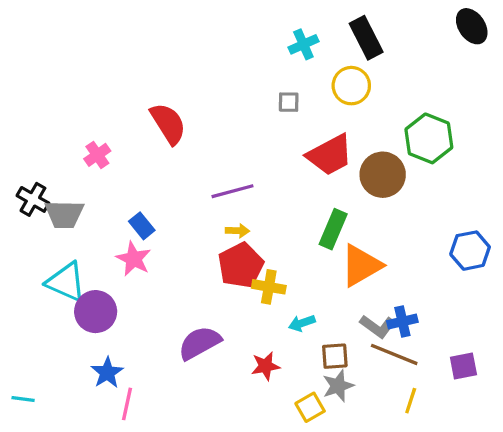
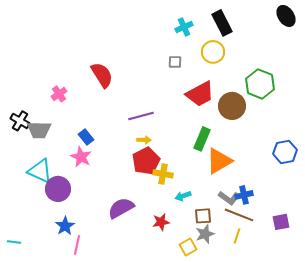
yellow line: (411, 401) -> (237, 236), moved

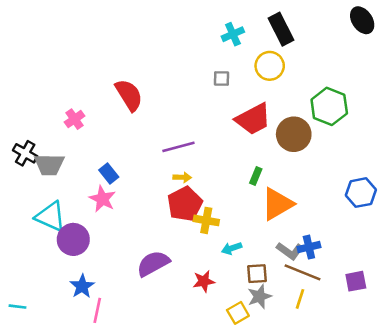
green rectangle: (202, 139) -> (256, 176), size x0.6

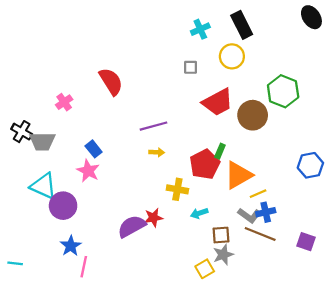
red pentagon: (185, 204) -> (205, 164), moved
red star: (204, 281) -> (153, 218), moved
purple square: (356, 281) -> (306, 242), turned 30
yellow line: (300, 299) -> (258, 194), moved, turned 49

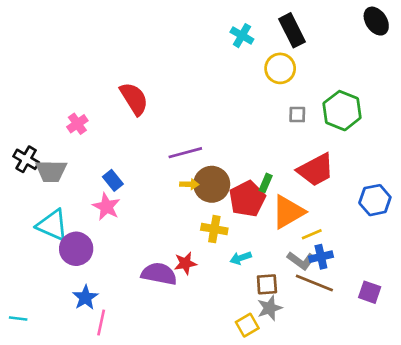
cyan cross: (200, 29) -> (242, 36), turned -36
gray square: (191, 67) -> (297, 115), moved
red trapezoid: (218, 102) -> (316, 170), moved
brown circle: (253, 115) -> (212, 184), moved
purple semicircle: (132, 226) -> (159, 274), turned 40

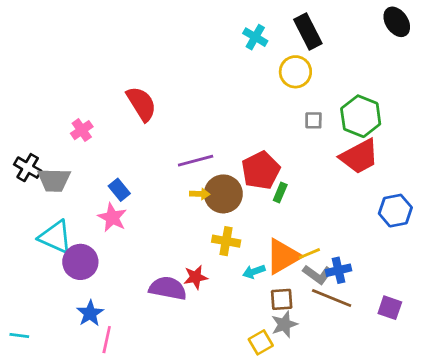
red trapezoid: (316, 170) -> (359, 156), moved
red pentagon: (247, 199) -> (261, 170), moved
orange triangle: (288, 212) -> (283, 256), moved
yellow line: (312, 234) -> (309, 254), moved

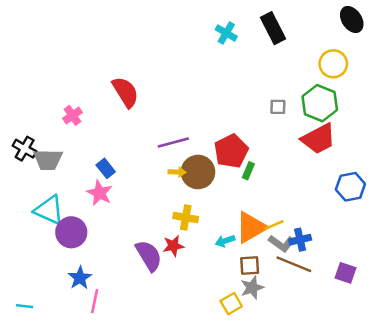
yellow circle: (295, 72) -> (333, 64), moved
yellow cross: (226, 241) -> (186, 218), moved
purple semicircle: (168, 288) -> (149, 256), turned 48
cyan line: (19, 335) -> (25, 306), moved

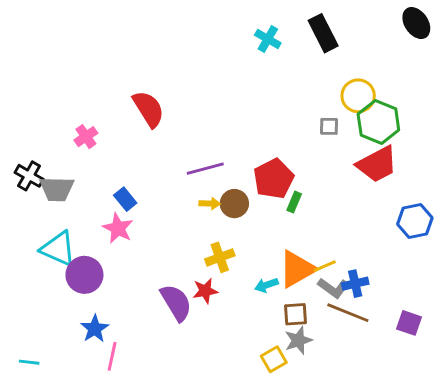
yellow circle: (333, 64) -> (358, 96), moved
brown circle: (198, 172) -> (234, 204), size x0.7
yellow cross: (186, 218) -> (220, 257), turned -30

